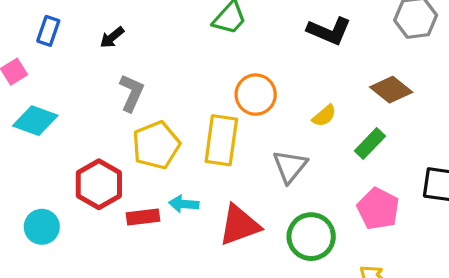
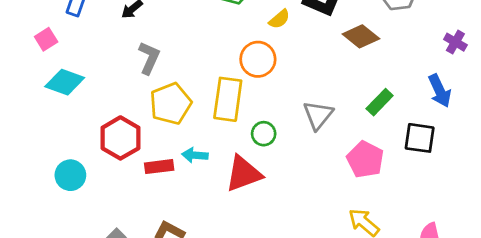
brown diamond: (391, 90) -> (361, 36), moved
yellow semicircle: (324, 116) -> (279, 19), moved
green rectangle: (370, 144) -> (380, 102), moved
gray triangle: (290, 166) -> (318, 115), moved
green circle: (311, 237) -> (264, 134), moved, size x0.6

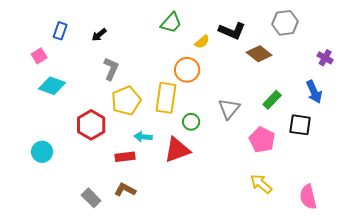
red rectangle: (159, 167) -> (125, 157), moved
cyan circle: (70, 175) -> (42, 152), moved

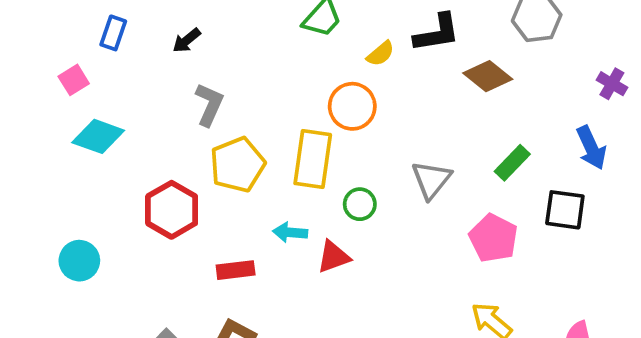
black L-shape: (232, 31) -> (437, 33), turned -32
cyan arrow: (143, 137) -> (290, 232), moved
red triangle: (177, 150) -> (333, 257), size x0.7

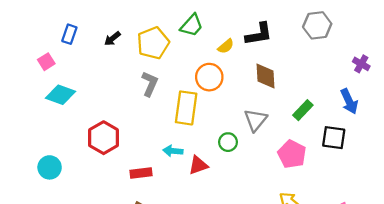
brown diamond: (488, 76) -> (265, 76), moved, turned 48
gray L-shape: (209, 104) -> (150, 84), moved
yellow pentagon: (237, 165) -> (153, 43), moved
green circle: (360, 204) -> (228, 142), moved

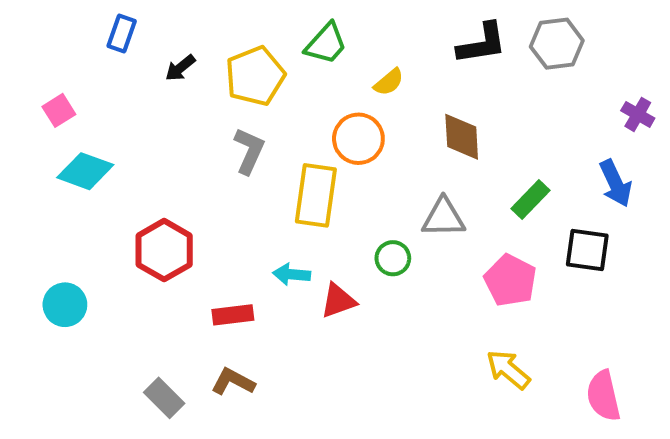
blue rectangle: (69, 34) -> (122, 33), moved
black L-shape: (259, 34) -> (482, 44), moved
gray triangle: (256, 120) -> (443, 218), turned 50

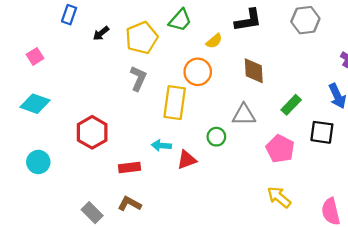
black L-shape: (482, 44) -> (248, 20), moved
cyan diamond: (85, 171) -> (35, 104), moved

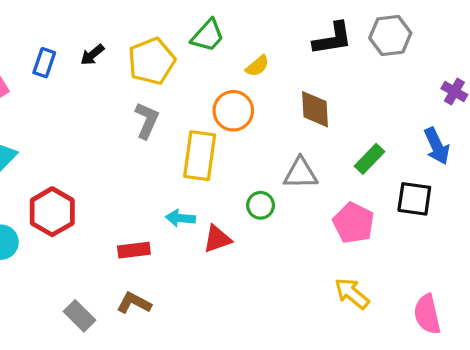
blue rectangle: (69, 15) -> (44, 63), moved
black L-shape: (248, 20) -> (333, 39), moved
red hexagon: (92, 132) -> (52, 212), moved

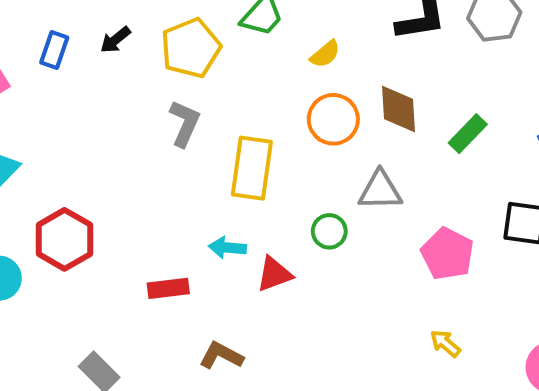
orange circle: (233, 111) -> (333, 119), moved
green rectangle: (369, 159) -> (468, 134), moved
yellow arrow: (352, 293) -> (445, 343), size x0.7
brown L-shape: (134, 303) -> (221, 356), moved

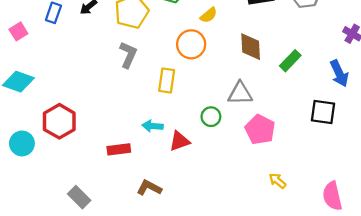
orange circle: (333, 119) -> (191, 44), moved
yellow rectangle: (252, 168) -> (167, 80), size x0.7
pink pentagon: (447, 254) -> (260, 129), moved

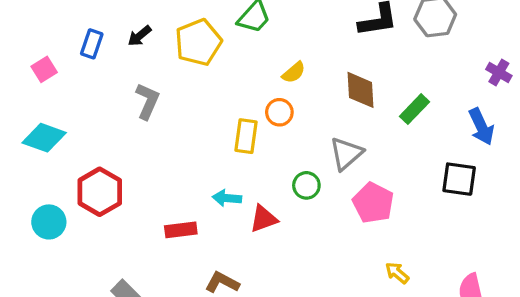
yellow semicircle: (209, 15) -> (294, 72), moved
orange circle: (191, 44) -> (279, 112), moved, size x0.7
gray L-shape: (128, 55) -> (147, 101), moved
gray triangle: (240, 93) -> (346, 154), turned -40

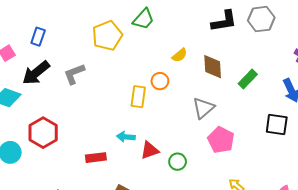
black arrow: (139, 36) -> (36, 73), moved, size x1.8
yellow semicircle: (294, 72) -> (180, 55), moved
gray L-shape: (147, 101) -> (74, 74), turned -135
green circle: (306, 185) -> (178, 162), moved

